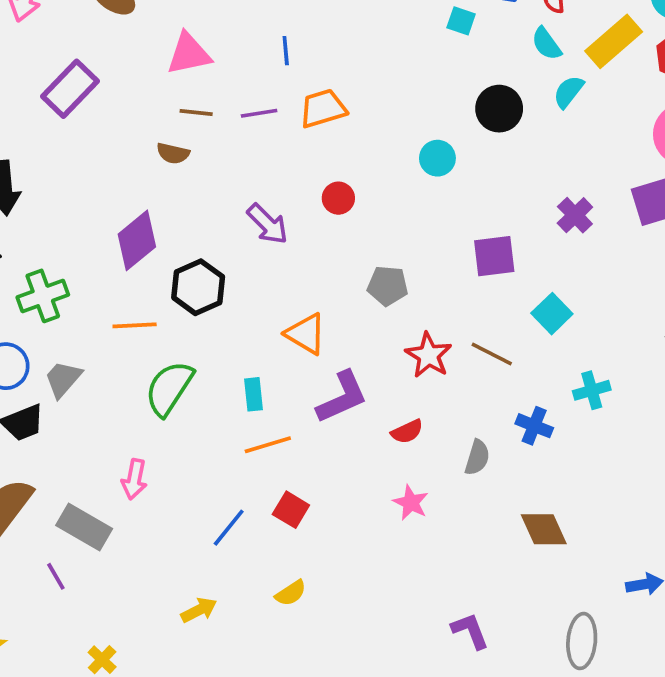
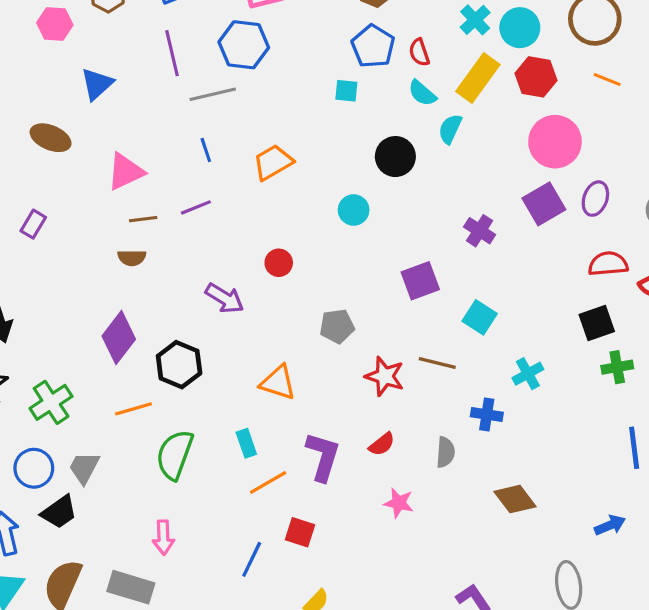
purple rectangle: (70, 89) -> (33, 224), size x0.6
orange trapezoid: (323, 108) -> (273, 162), moved
purple L-shape: (342, 397) -> (323, 456), moved, turned -36

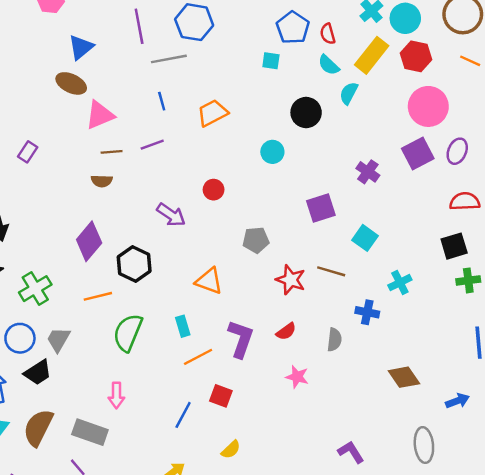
brown ellipse: (51, 138) -> (71, 83), moved
brown diamond: (515, 499) -> (404, 377), moved

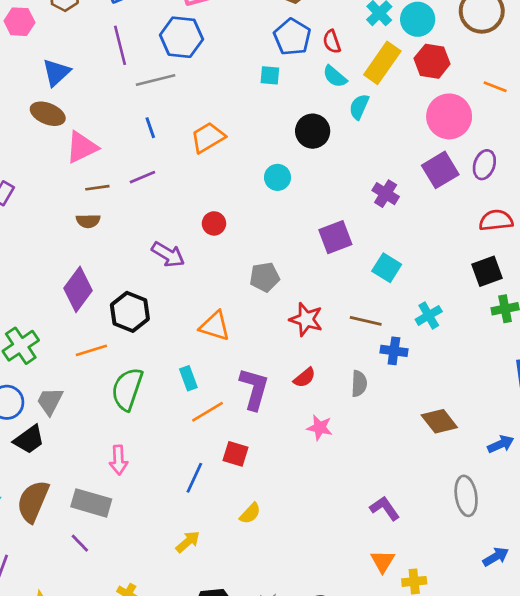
orange line: (470, 61) -> (495, 87), moved
brown line: (331, 271) -> (366, 321), moved

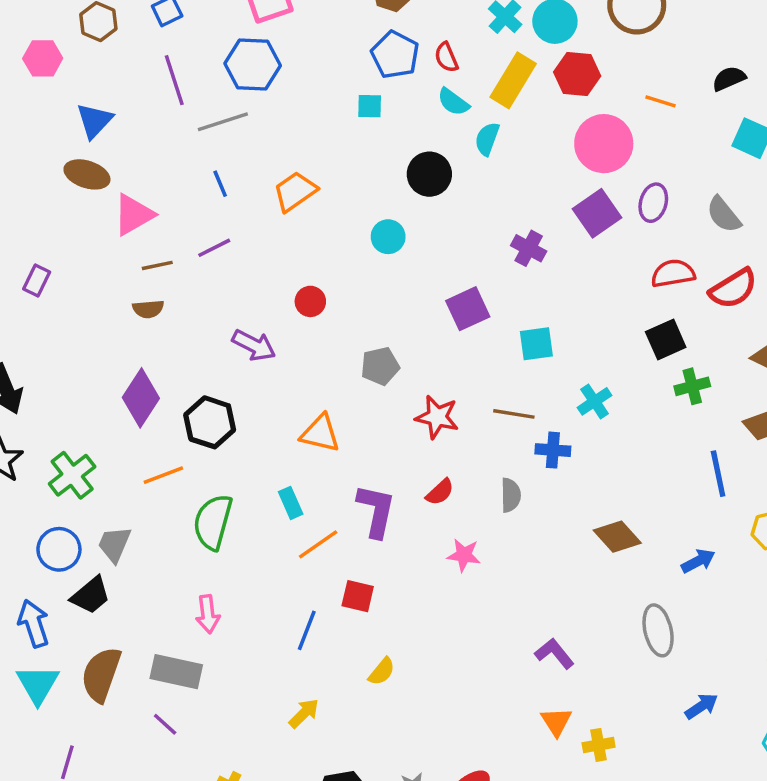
cyan square: (387, 268) -> (536, 344), turned -36

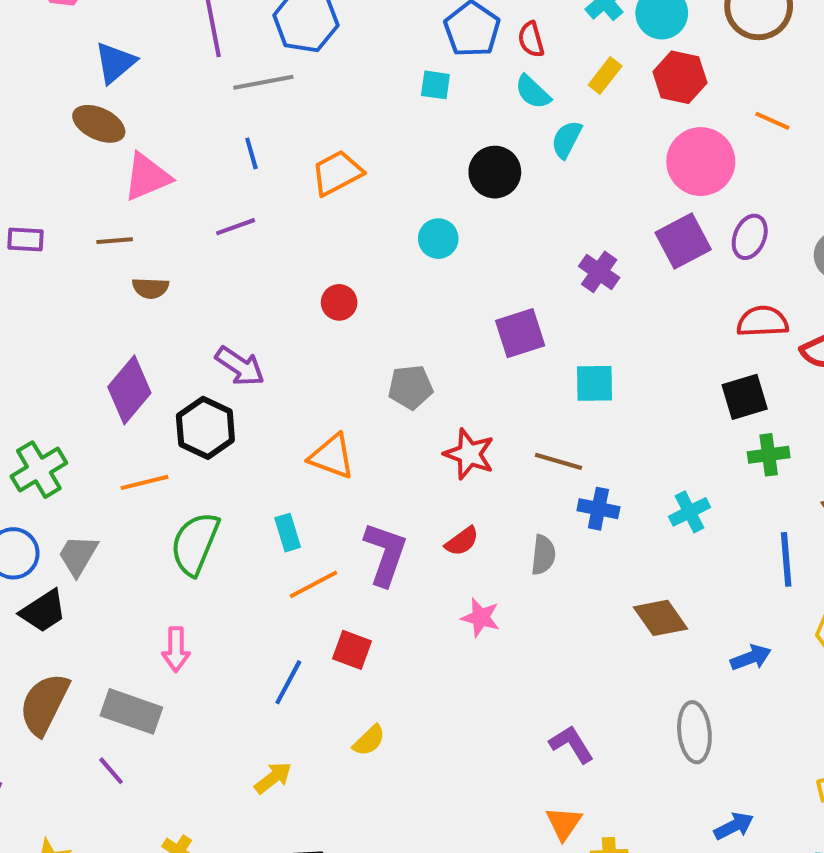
yellow rectangle: (513, 80) -> (605, 76), size x0.6
brown line: (157, 265) -> (115, 241), moved
purple rectangle: (37, 281) -> (26, 239), turned 60
purple arrow: (254, 345) -> (240, 366), moved
cyan cross: (594, 401) -> (690, 512), moved

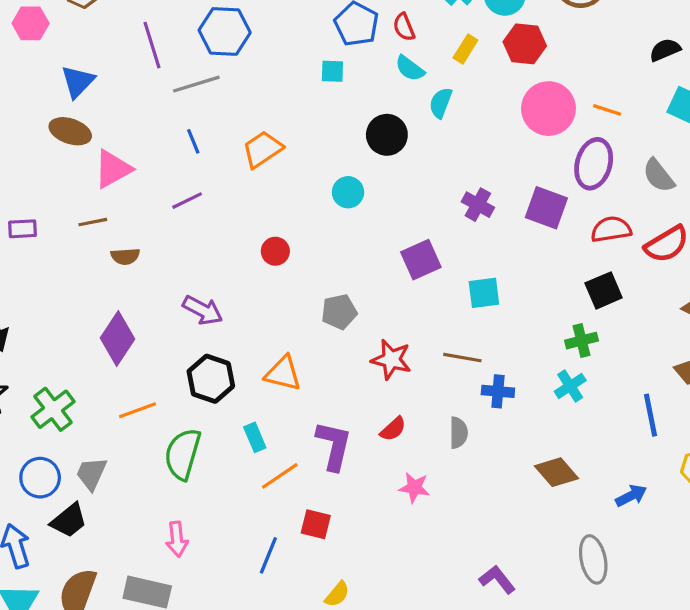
orange line: (772, 121) -> (607, 110), moved
purple ellipse: (750, 237) -> (594, 164), size x1.4
purple square: (683, 241) -> (546, 208), moved, turned -36
black hexagon: (205, 428) -> (211, 379), moved
green cross: (769, 455) -> (582, 341), moved

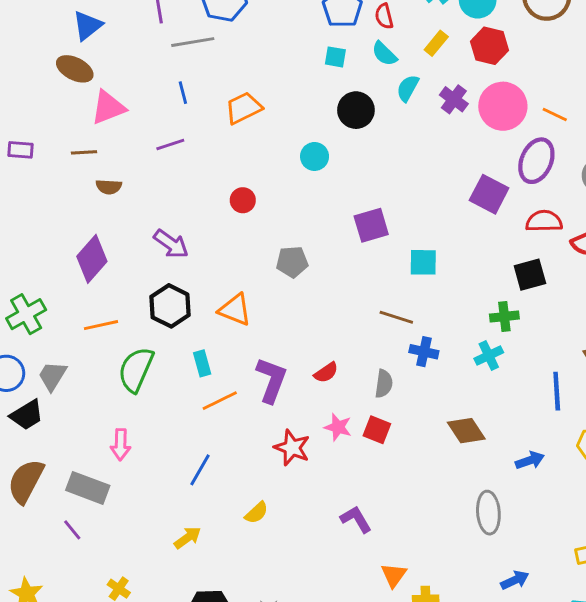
cyan square: (332, 71) -> (335, 57), moved
purple cross: (478, 205) -> (454, 99), moved
red star: (391, 360) -> (292, 448), moved
red square: (316, 524) -> (377, 430), moved
purple L-shape: (497, 580) -> (356, 519), moved

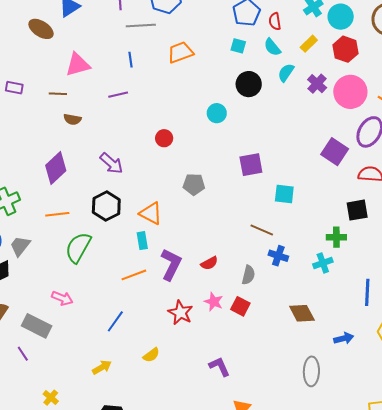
brown ellipse: (75, 69) -> (41, 29), moved
orange trapezoid: (244, 108) -> (180, 52), moved
cyan rectangle: (202, 363) -> (142, 241), moved
pink arrow: (121, 445) -> (62, 298), turned -75

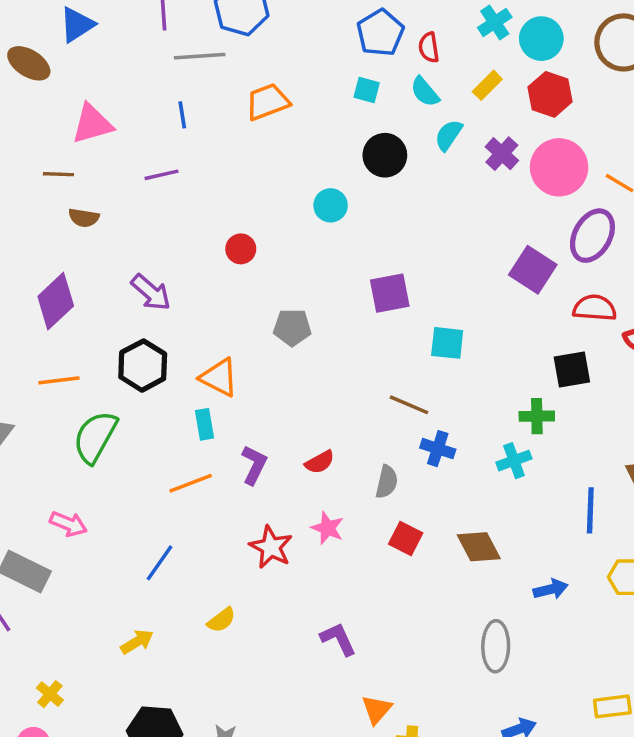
purple L-shape: (171, 264) -> (254, 465), size x0.7
red square: (240, 306) -> (406, 539), moved

